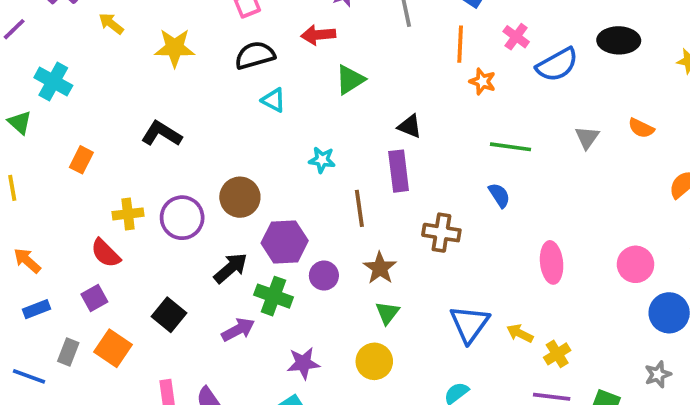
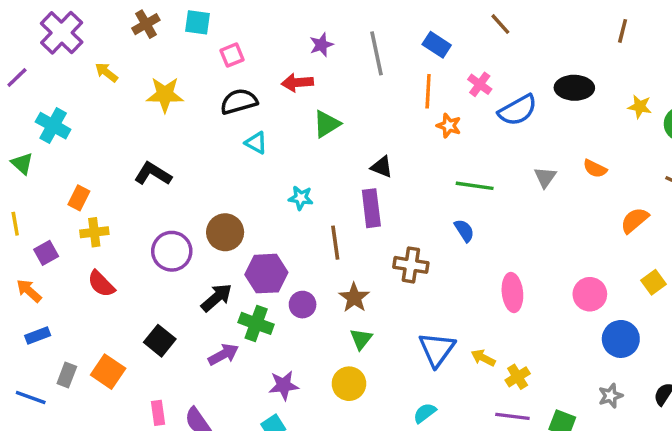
yellow cross: (128, 214) -> (94, 232), moved
purple square: (94, 298) -> (46, 253), moved

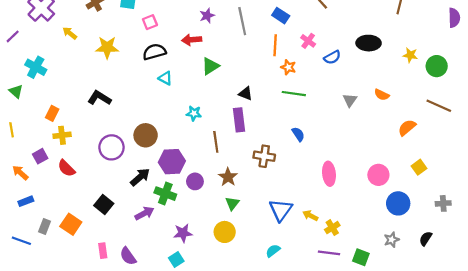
blue semicircle: (518, 110) -> (332, 57), size x0.7
green line: (475, 186) -> (294, 94), moved
purple square: (46, 253) -> (40, 156), moved

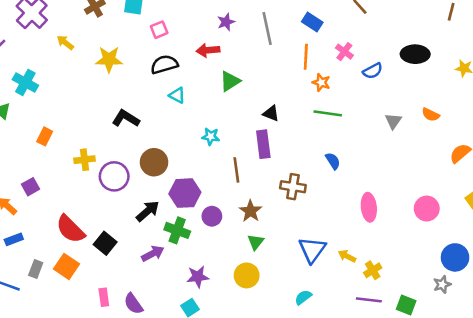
black L-shape: (99, 98) -> (126, 118), moved
yellow cross: (62, 135) -> (85, 160), moved
red semicircle: (66, 168) -> (70, 229), moved, size x1.4
blue circle: (398, 203) -> (455, 257), moved

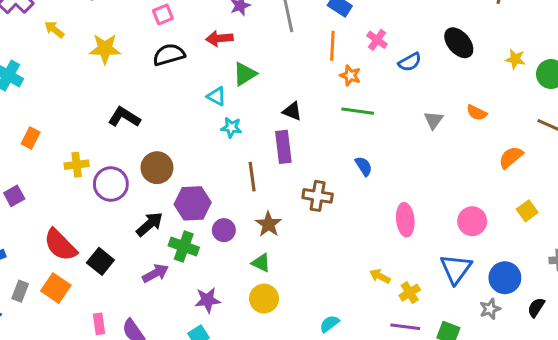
black ellipse: (415, 54) -> (459, 43), turned 48
cyan triangle: (177, 95) -> (216, 96), moved
cyan star: (211, 136) -> (231, 128), moved
green triangle: (256, 242) -> (261, 263), moved, turned -42
blue triangle: (312, 250) -> (456, 269), moved

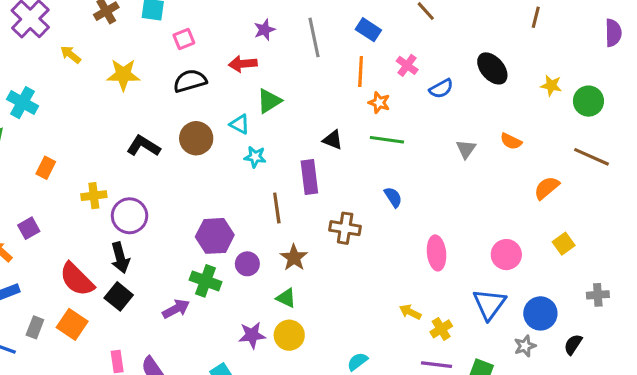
black triangle: (292, 111) -> (333, 140), moved
brown circle: (157, 168) -> (196, 138), moved
black arrow: (150, 224) -> (120, 258), moved, turned 116
purple star: (208, 300) -> (252, 335), moved

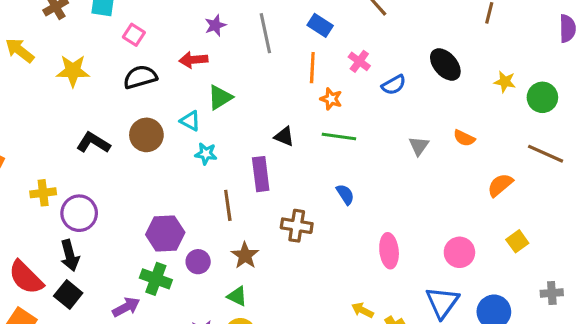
pink square: (184, 39) -> (134, 35), turned -35
yellow arrow: (71, 55) -> (20, 50), size x1.4

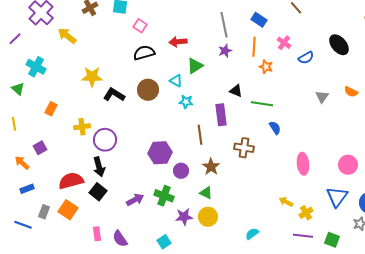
purple star: (215, 25) -> (225, 51), moved
yellow star: (73, 71) -> (92, 77), moved
green line: (339, 136) -> (262, 104), moved
red semicircle: (26, 277) -> (71, 181), turned 120
green cross: (156, 279) -> (164, 196), moved

